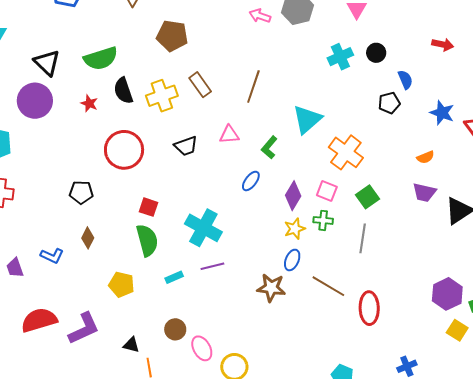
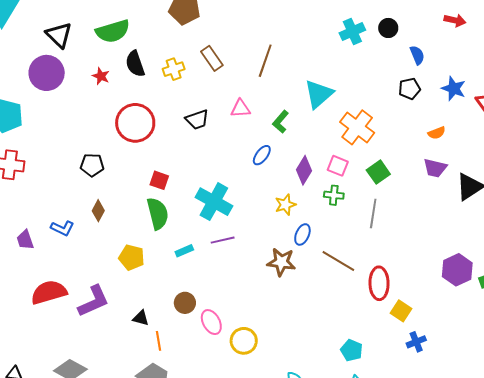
yellow cross: (162, 96) -> (174, 69), size x0.7
black pentagon: (389, 103) -> (410, 89), moved
yellow star: (295, 229) -> (285, 205), moved
yellow square: (457, 330) -> (401, 311), moved

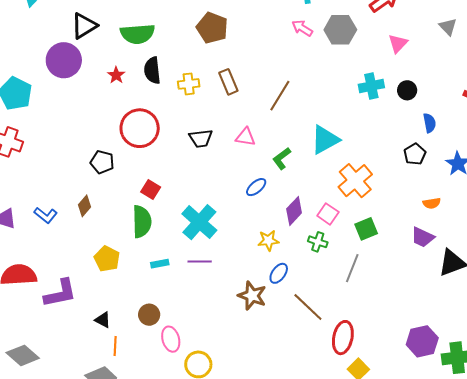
black triangle: (59, 35) -> (84, 26), turned 32
black pentagon: (410, 89) -> (415, 154), turned -30
black pentagon: (92, 165) -> (102, 162), moved

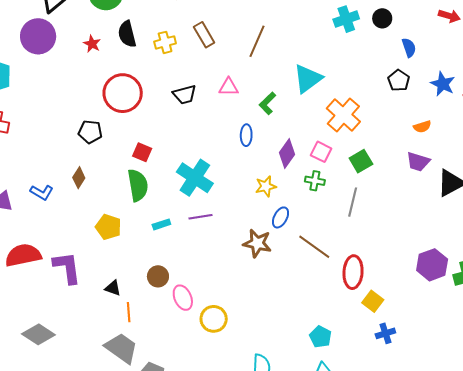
blue ellipse: (256, 187) -> (246, 135), turned -40
purple L-shape: (60, 293) -> (67, 268), turned -78

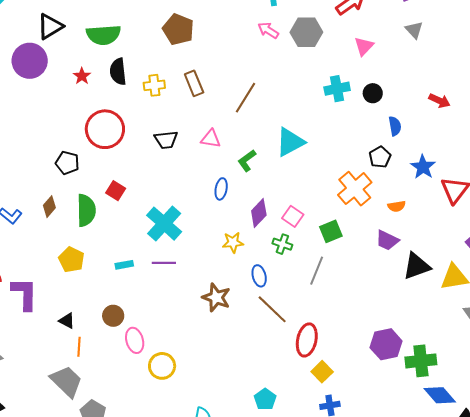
orange cross: (343, 115) -> (355, 189), moved
green semicircle: (138, 185) -> (86, 210), moved
blue ellipse: (280, 217) -> (259, 276), moved, turned -50

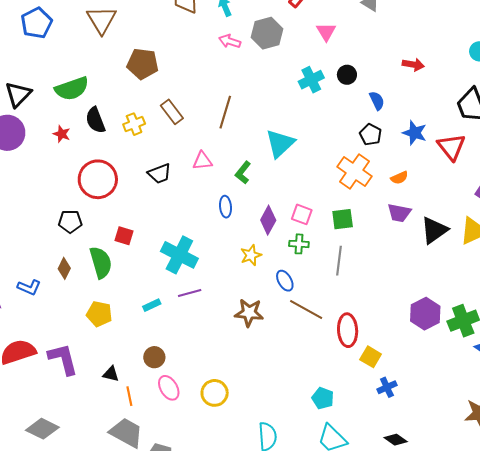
green square: (331, 231) -> (343, 219), turned 30
pink ellipse: (135, 340) -> (169, 388), moved

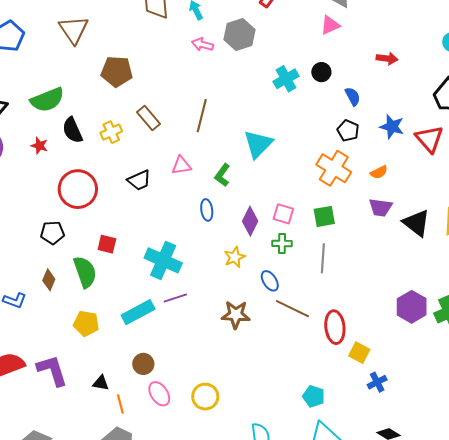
pink triangle: (326, 32) -> (330, 25), moved, turned 40
black triangle: (434, 230) -> (416, 223), turned -44
cyan rectangle: (152, 305) -> (138, 312), size x1.8

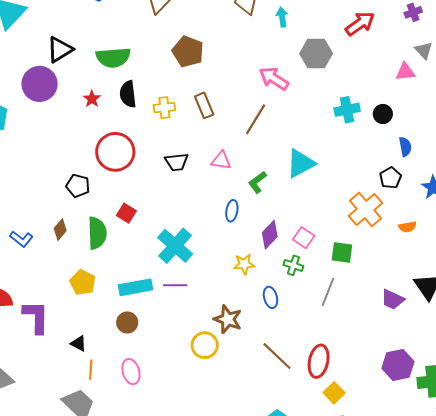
pink arrow: (203, 45) -> (274, 78), moved, size x1.4
purple trapezoid: (381, 207) -> (393, 299), moved
brown line: (292, 309) -> (277, 356), moved
brown circle: (143, 364) -> (127, 322), moved
yellow circle: (205, 397) -> (205, 345), moved

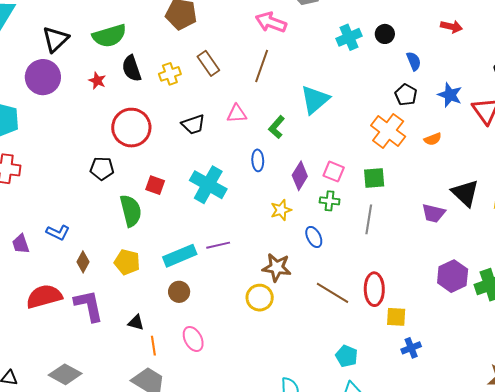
brown diamond: (60, 230) -> (83, 262), moved
cyan cross: (175, 246) -> (208, 185), moved
yellow square: (334, 393) -> (396, 317), turned -30

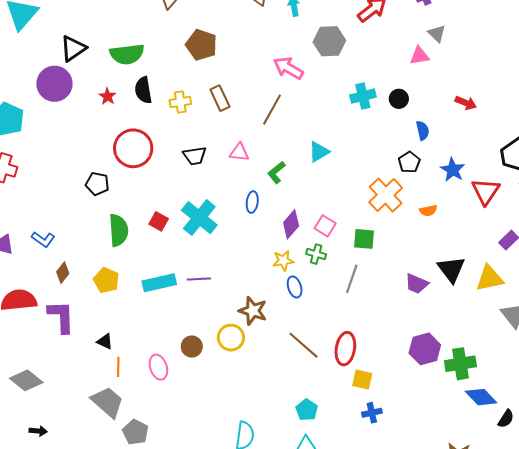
cyan triangle: (315, 100) -> (319, 152), size x0.7
red square: (155, 185) -> (159, 221), moved
yellow star: (281, 210) -> (283, 261), moved
brown circle: (179, 292) -> (192, 347), moved

